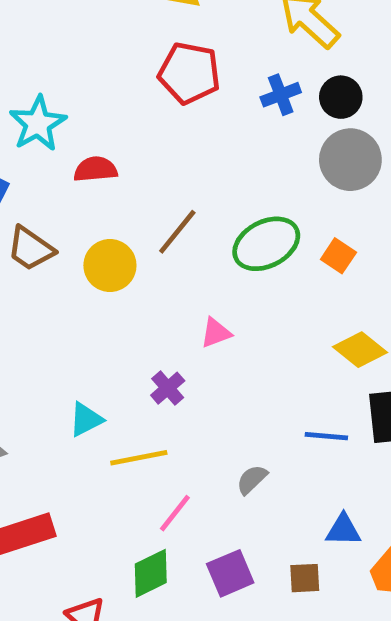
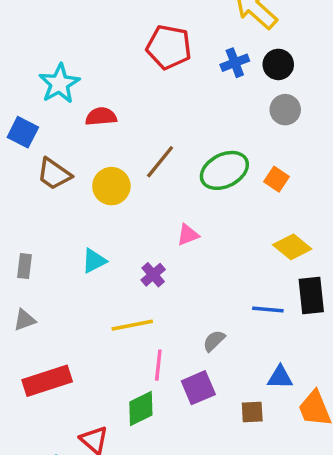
gray circle: (350, 160) -> (285, 110), size x0.7
cyan triangle: (86, 419) -> (94, 261), moved
pink line: (175, 513) -> (158, 365), turned -32
purple square: (230, 573) -> (198, 388), moved

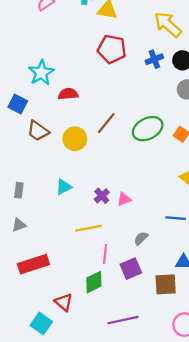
pink triangle: (188, 235) -> (124, 199), moved
brown square: (252, 412) -> (166, 284), size x1.5

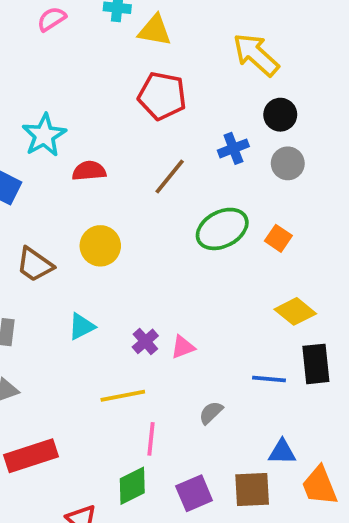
blue cross: (154, 59) -> (233, 148), moved
brown line: (106, 123) -> (170, 177), moved
brown trapezoid: (38, 131) -> (35, 265), moved
purple square: (131, 269) -> (194, 493), moved

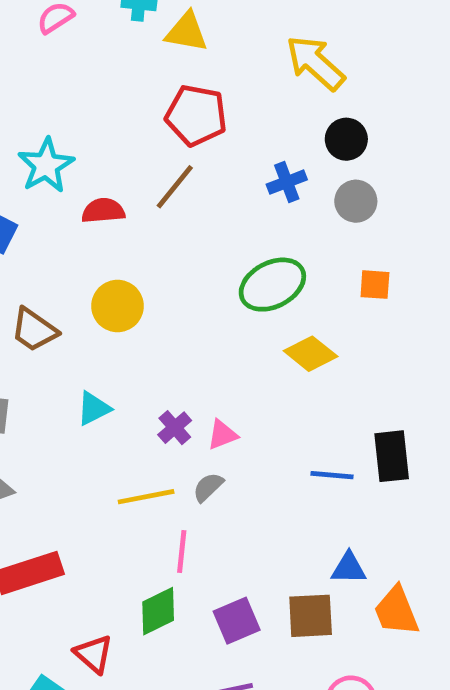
brown line: (170, 177) -> (175, 187), moved
orange square: (278, 238) -> (375, 285), moved, turned -30
yellow diamond: (295, 311) -> (311, 354), moved
gray semicircle: (211, 413) -> (208, 487), moved

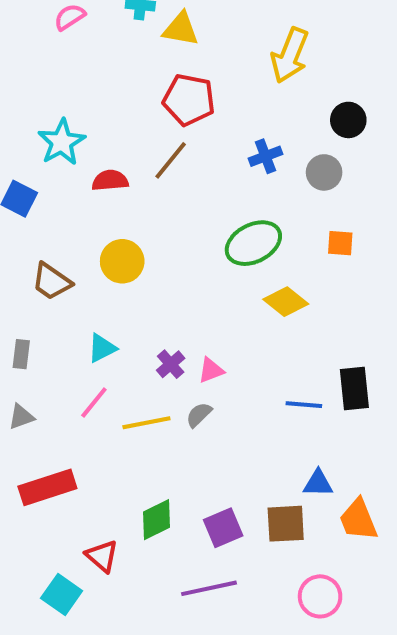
yellow arrow: (315, 63) -> (290, 55), turned -110
black circle: (346, 139) -> (348, 120), moved
pink line: (182, 551) -> (94, 403), moved, turned 33

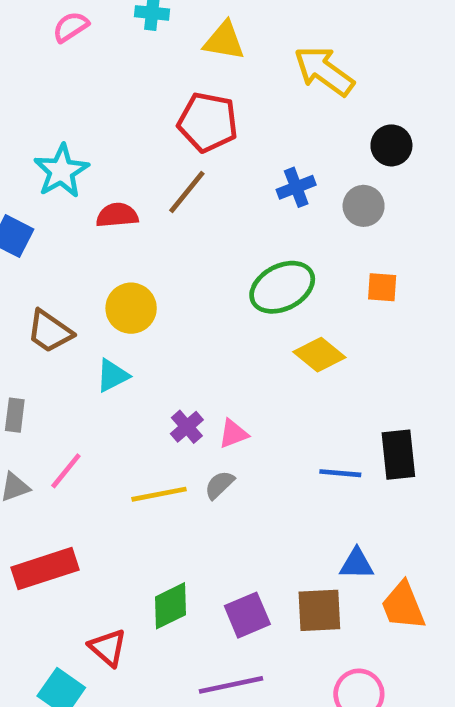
yellow triangle: (181, 29) -> (224, 41), moved
yellow arrow: (290, 55) -> (324, 71), turned 104
cyan triangle: (102, 348) -> (112, 376), moved
pink line: (94, 403) -> (66, 471), moved

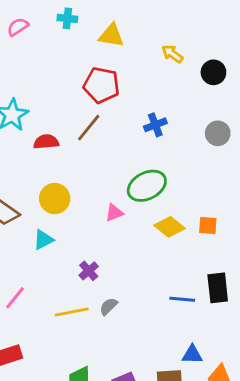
yellow arrow: (324, 71) -> (172, 54), size x0.6
black circle: (391, 145) -> (213, 72), moved
gray circle: (364, 206) -> (218, 133), moved
orange square: (382, 287) -> (208, 225), moved
pink triangle: (233, 434) -> (114, 213), moved

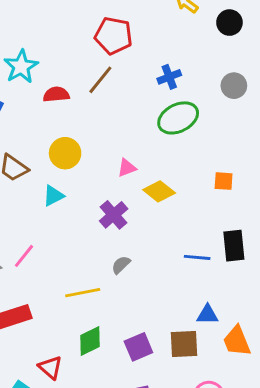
green ellipse: (147, 186) -> (178, 118), moved
yellow diamond: (170, 227) -> (159, 191), moved
purple cross: (89, 271) -> (114, 215), moved, size x1.4
yellow line: (72, 312) -> (83, 293), moved

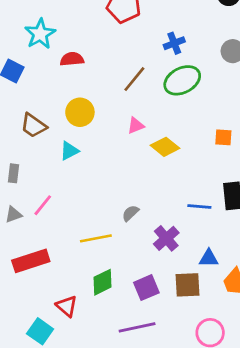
brown line: (100, 80) -> (134, 79), moved
purple cross: (114, 215) -> (166, 238), moved

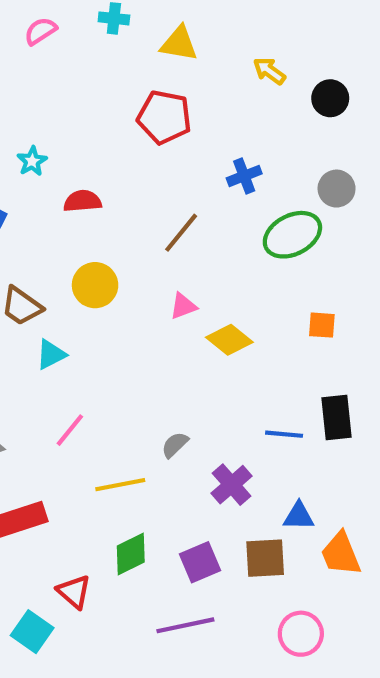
cyan star: (40, 34) -> (32, 161), size x0.6
green ellipse: (182, 80) -> (292, 235), moved
cyan triangle: (69, 151) -> (51, 354), moved
pink line: (43, 205) -> (70, 430), moved

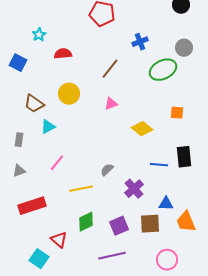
yellow diamond: (229, 340) -> (142, 129), moved

